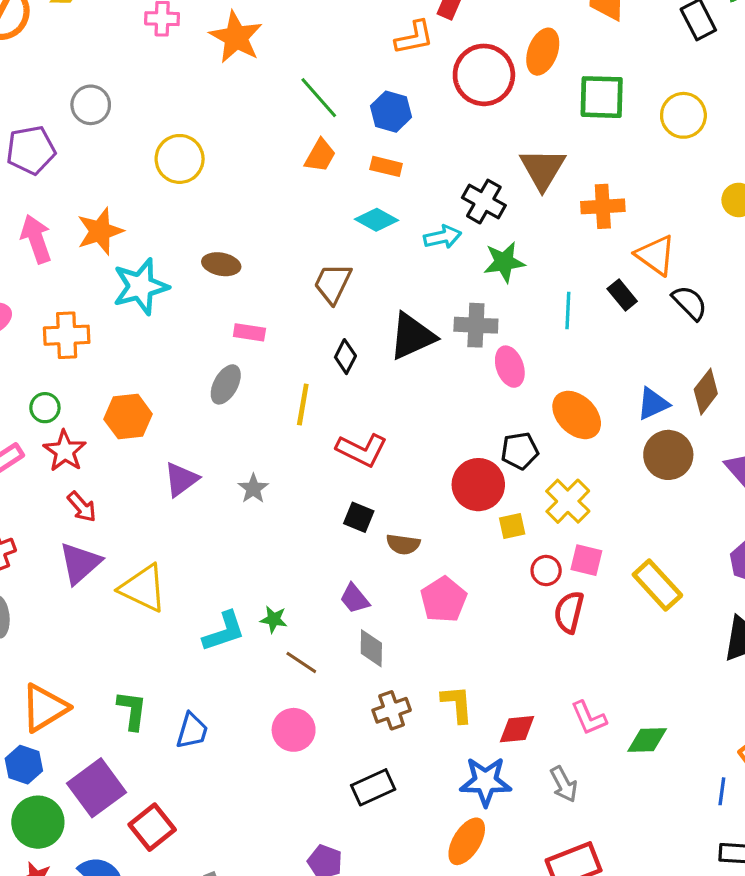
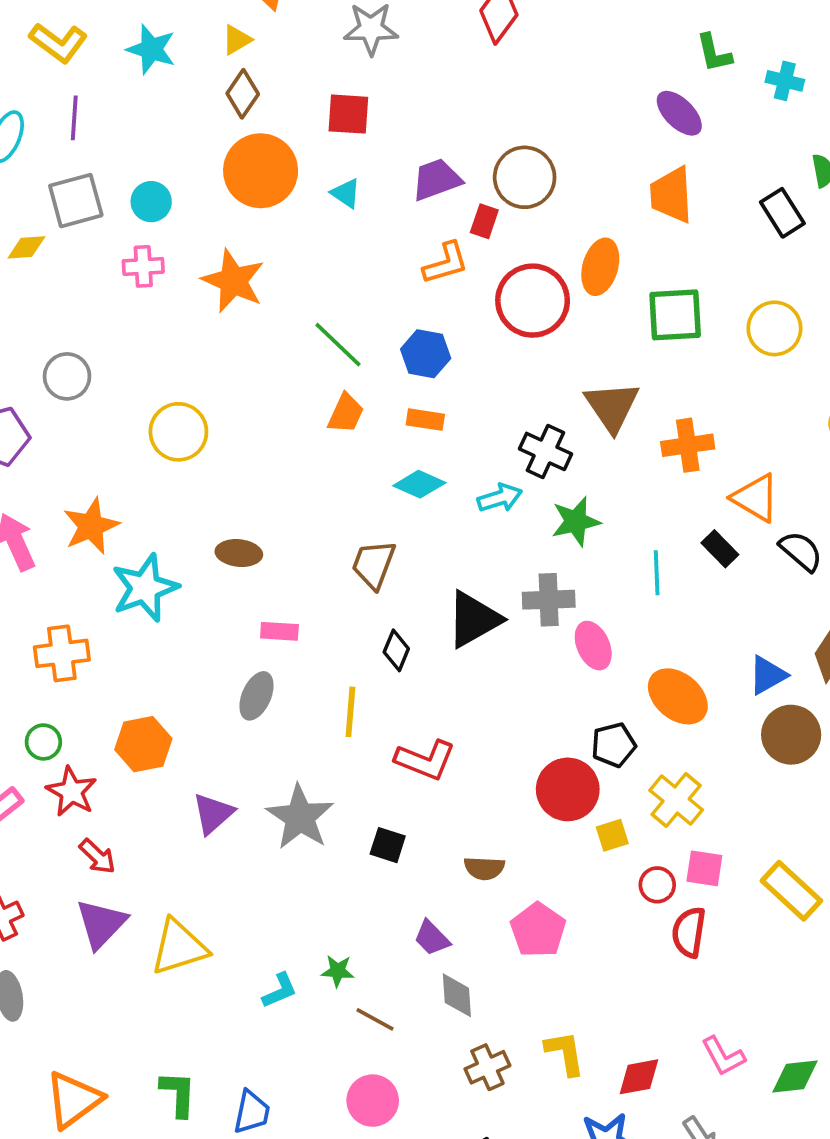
gray star: (253, 489) -> (300, 817), size x1.8
black square: (359, 517) -> (388, 845), moved
yellow triangle: (143, 588) -> (179, 947), turned -38
cyan L-shape: (224, 632) -> (280, 990), size x0.7

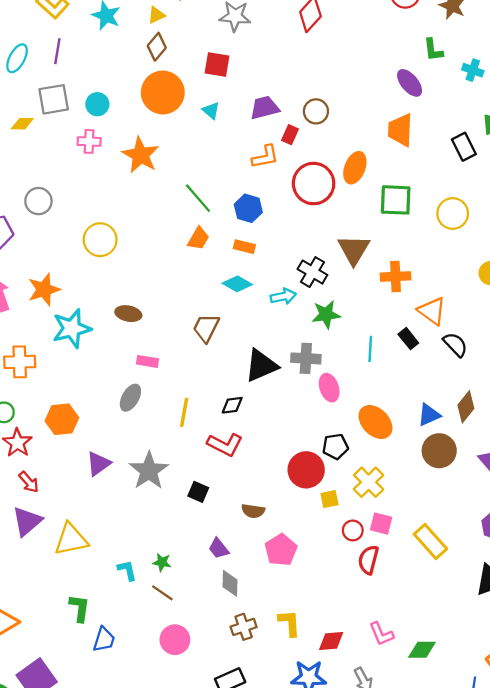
brown circle: (525, 177) -> (316, 111), size x0.7
black diamond: (396, 650) -> (232, 405), moved, turned 55
cyan L-shape: (280, 990) -> (127, 570), turned -85
brown line: (375, 1019) -> (162, 593), moved
green L-shape: (178, 1094) -> (79, 608), moved

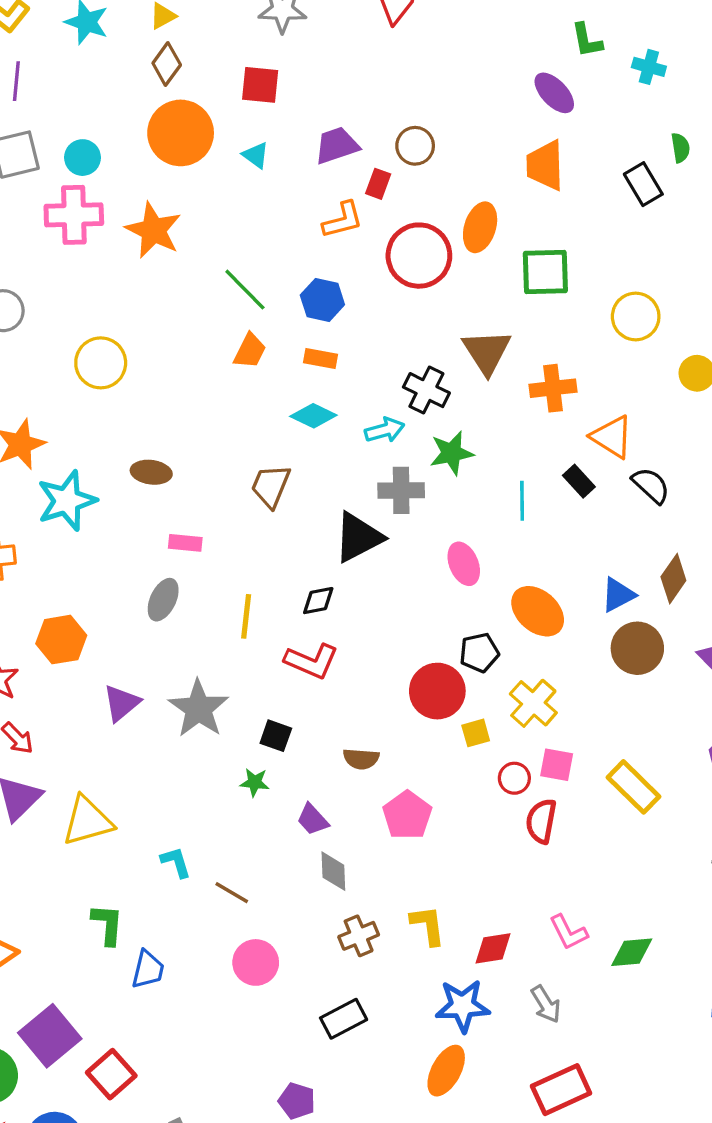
pink cross: (89, 141) -> (74, 215), size x1.6
yellow circle: (453, 214) -> (636, 316), moved
gray cross: (306, 358) -> (401, 490), moved
green star: (162, 562) -> (255, 782), moved

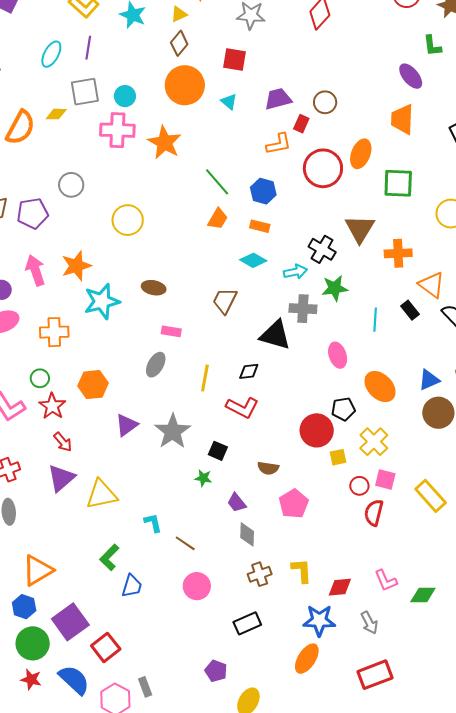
black triangle: (358, 537) -> (275, 335), turned 40
green L-shape: (108, 924) -> (109, 557), turned -144

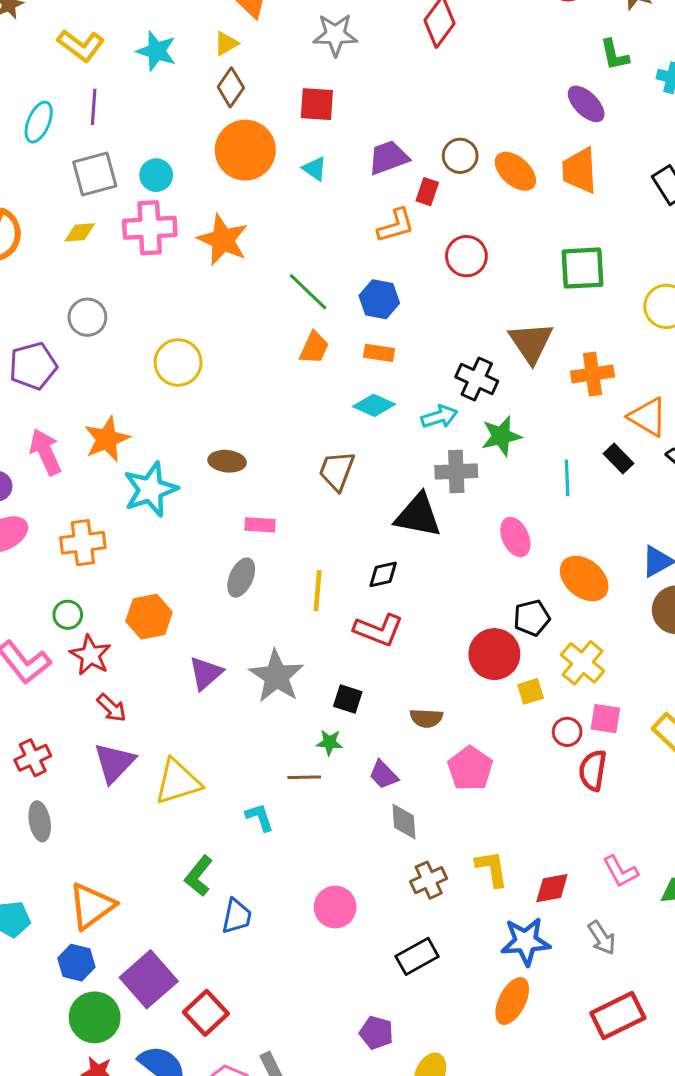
yellow diamond: (56, 114) -> (80, 232), moved
orange ellipse: (361, 154) -> (515, 171), moved, turned -64
red circle: (323, 168) -> (466, 256), size x0.7
brown line: (185, 543) -> (304, 777), moved, turned -30

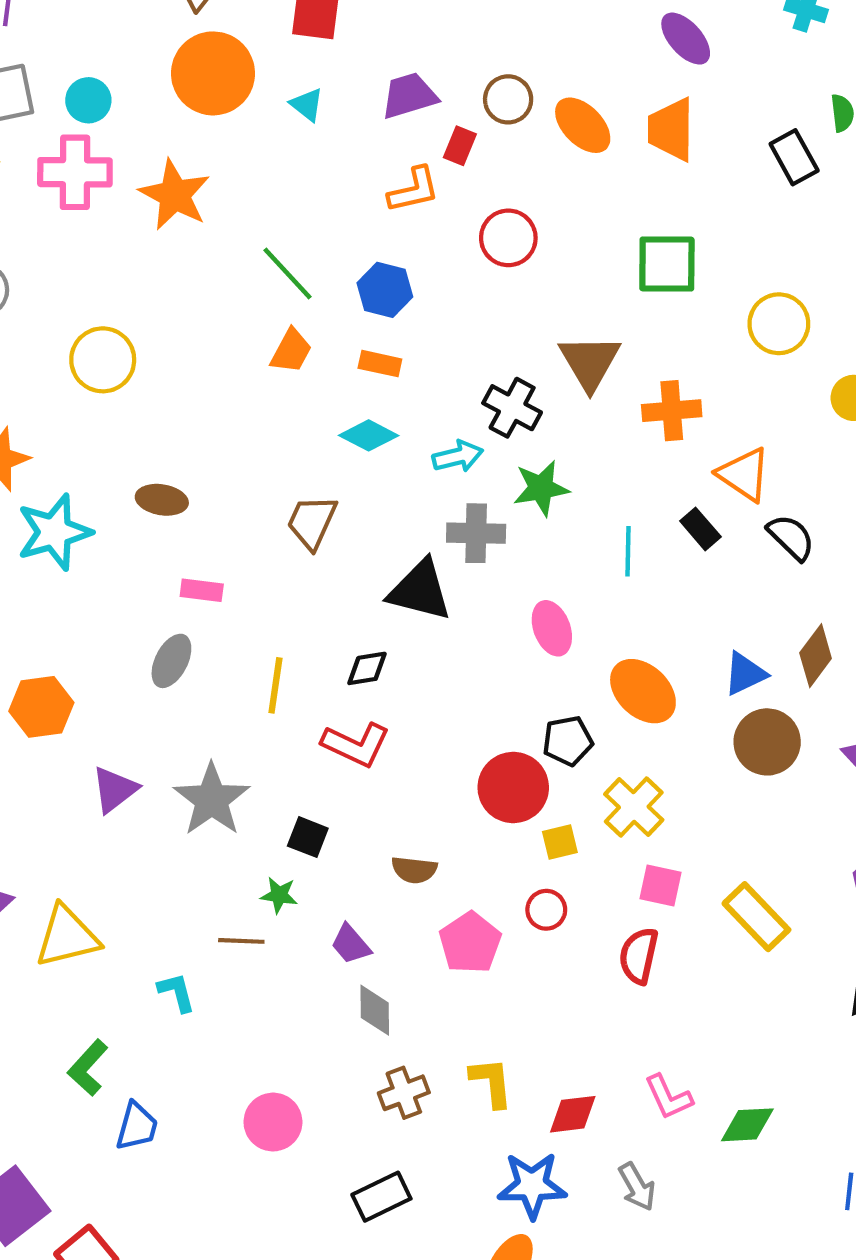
red circle: (567, 732) -> (546, 910), moved

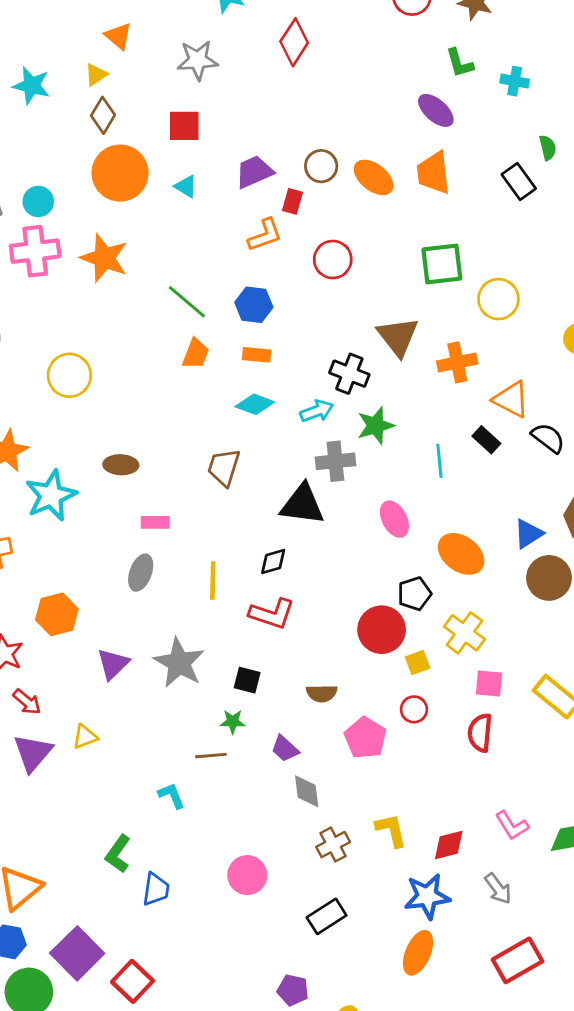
yellow circle: (779, 324) -> (498, 299), moved
yellow triangle: (67, 937) -> (85, 737), moved, size x0.6

